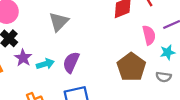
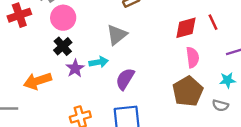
pink semicircle: (149, 35) -> (193, 57), moved
cyan arrow: (45, 64) -> (99, 62), moved

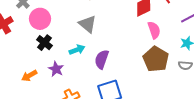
gray triangle: (117, 35) -> (87, 24), turned -30
purple star: (75, 68) -> (56, 69), moved
orange arrow: (38, 81) -> (29, 76), size x0.7

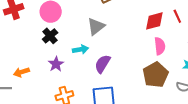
gray triangle: (87, 24) -> (96, 26), turned 30
orange arrow: (29, 76) -> (21, 72), moved

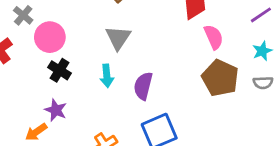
cyan arrow: (80, 49) -> (107, 76), turned 112
purple star: (56, 64) -> (56, 110), moved

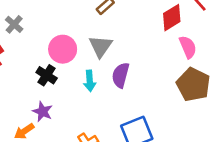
pink circle: (50, 37) -> (63, 49), moved
purple semicircle: (143, 86) -> (121, 75), moved

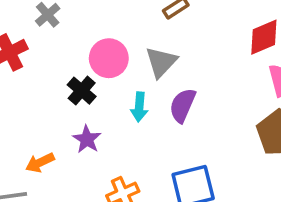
purple star: (43, 112) -> (87, 139), moved

